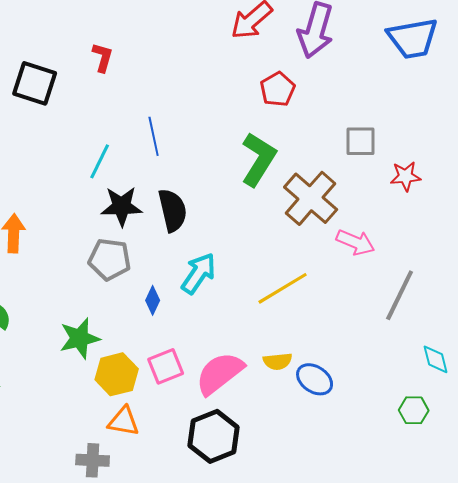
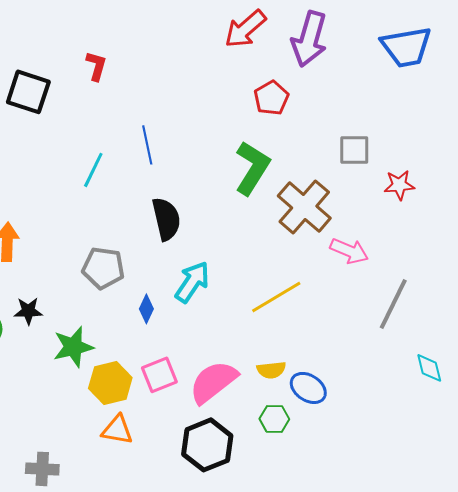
black star: (122, 206) -> (28, 311), moved, size x0.7
green hexagon: (414, 410) -> (274, 419), moved
gray cross: (93, 460) -> (42, 469), moved

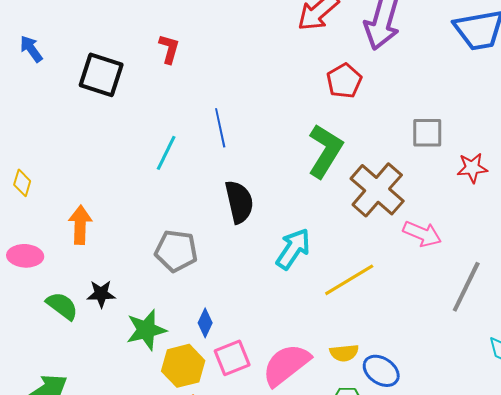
cyan arrow: (192, 282) -> (293, 249), moved
blue diamond: (146, 309) -> (205, 323), moved

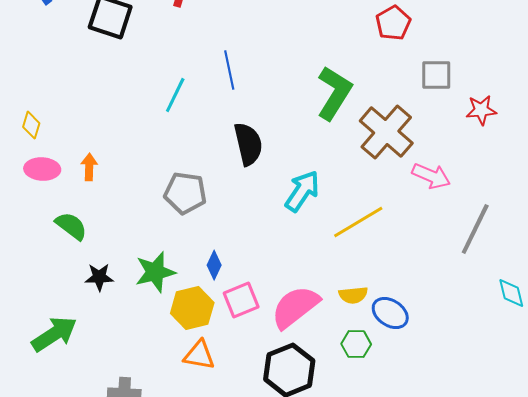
red pentagon: (344, 81) -> (393, 23), moved
orange arrow: (80, 225) -> (89, 167), size x0.7
pink ellipse: (25, 256) -> (42, 169), moved
black star: (101, 294) -> (99, 277), moved
green semicircle: (62, 306) -> (71, 226), moved

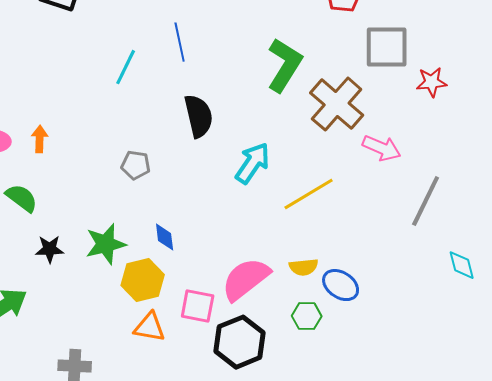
gray square: (436, 75) -> (387, 47), size x1.4
gray pentagon: (185, 193) -> (136, 165), size x0.7
blue diamond: (214, 265) -> (165, 237), turned -32
pink square: (241, 300) -> (198, 306), moved, turned 33

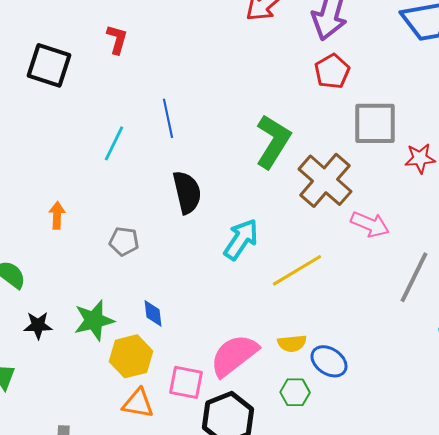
orange arrow: (40, 139) -> (57, 215), moved

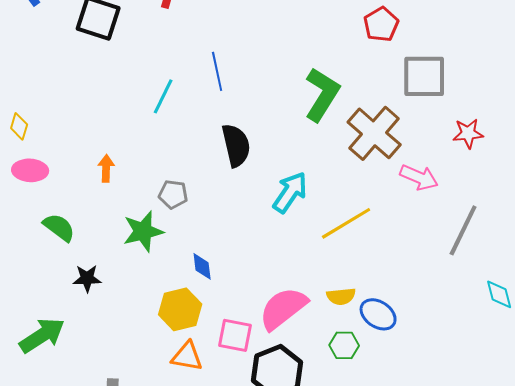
red star: (420, 158) -> (468, 133), moved
green star: (94, 320) -> (143, 231), moved

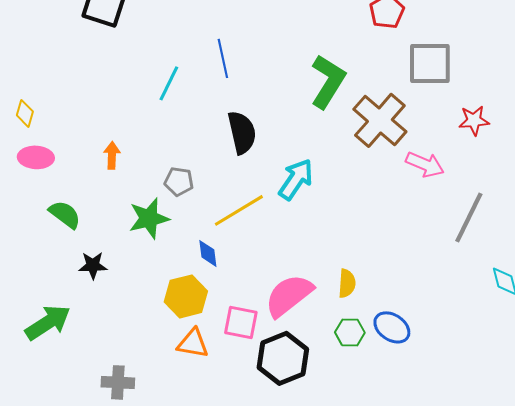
yellow line: (346, 223) -> (239, 210), moved
yellow semicircle: (341, 296) -> (347, 283), turned -80
blue ellipse: (378, 314) -> (392, 327), moved

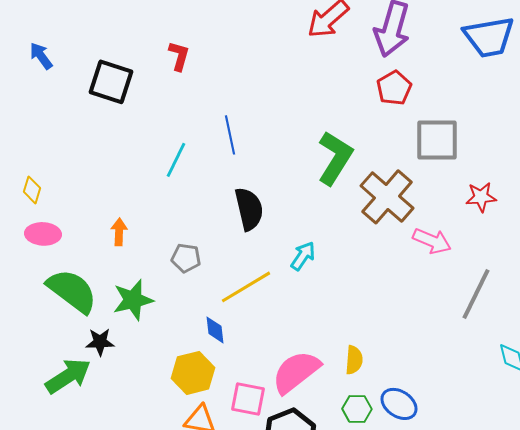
cyan arrow: (296, 179) -> (303, 256), size x0.7
green semicircle: (65, 214) -> (72, 291), size x1.6
green star: (149, 218) -> (133, 300), moved
green arrow: (48, 322) -> (68, 376), moved

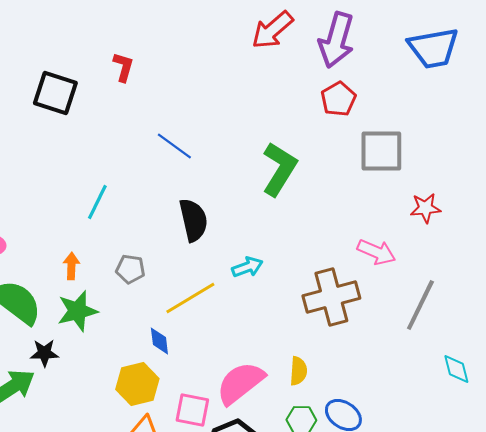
blue line: (230, 135) -> (174, 146), turned -42
cyan line: (176, 160) -> (97, 202), moved
brown cross: (387, 197) -> (331, 297), moved, turned 34
orange arrow: (119, 232) -> (71, 266), moved
cyan arrow: (303, 256) -> (247, 267), turned 36

